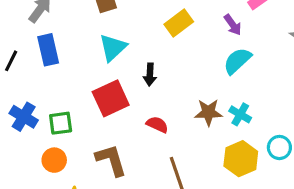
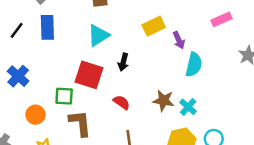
purple arrow: (233, 25) -> (179, 40), moved
cyan semicircle: (237, 61) -> (194, 65), turned 135
red square: (111, 98) -> (89, 75), turned 32
green square: (61, 123) -> (64, 96), moved

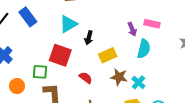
pink rectangle: (221, 19) -> (152, 24), moved, turned 35
yellow rectangle: (154, 26) -> (108, 55), moved
blue rectangle: (47, 27) -> (28, 17), turned -36
black arrow: (123, 62) -> (89, 38), moved

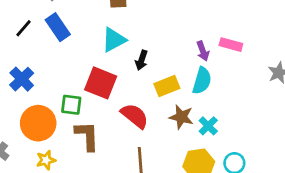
cyan semicircle: (144, 49) -> (202, 81), moved
red semicircle: (86, 78) -> (135, 116), size x1.5
orange circle: (17, 86) -> (38, 123), size x1.6

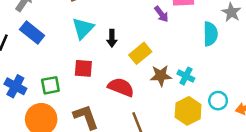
cyan semicircle: (202, 81) -> (210, 34), moved
red square: (101, 83) -> (83, 68), size x0.7
green square: (71, 105) -> (50, 85), moved

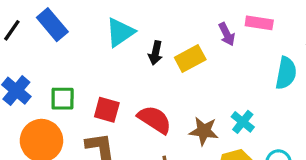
yellow rectangle: (140, 53) -> (190, 58), moved
red square: (83, 68) -> (107, 110), moved
brown star: (161, 76) -> (204, 131), moved

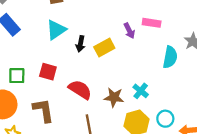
red square: (107, 110) -> (48, 72), moved

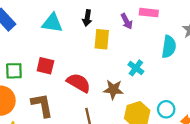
cyan triangle: (56, 30) -> (52, 23), turned 45
black arrow: (80, 44) -> (87, 18), moved
yellow rectangle: (104, 48) -> (102, 39), turned -54
cyan cross: (141, 91) -> (136, 68), moved

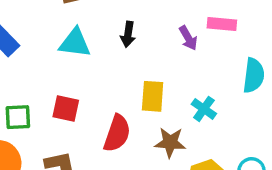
yellow rectangle: (102, 39) -> (153, 96), moved
red semicircle: (79, 83) -> (117, 133), turned 80

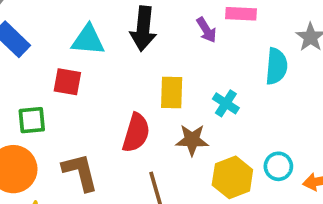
black arrow: (128, 34) -> (143, 29), size x1.6
red square: (66, 108) -> (67, 82), moved

